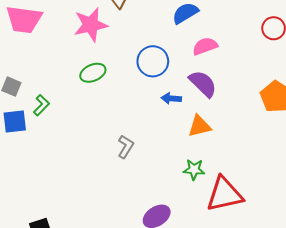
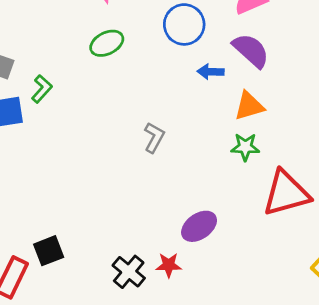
green star: (194, 169) -> (245, 147), moved

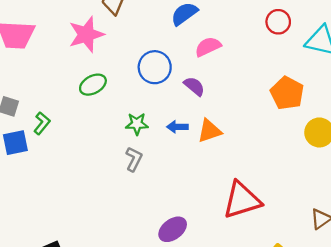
purple semicircle: (251, 50) -> (194, 86), moved, size x0.7
blue arrow: (211, 72) -> (177, 127), moved
green star: (245, 147) -> (137, 124), moved

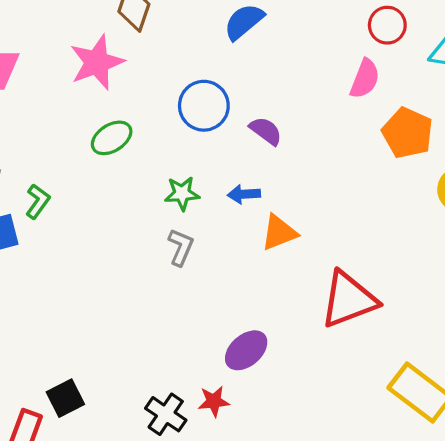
pink semicircle: (208, 47) -> (365, 79), moved, turned 140
orange triangle: (209, 131) -> (279, 233), moved

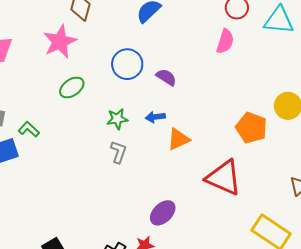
orange pentagon: (407, 133) -> (251, 128), moved
green L-shape: (38, 201) -> (29, 129), turned -80
red triangle: (349, 300) -> (224, 178), turned 48

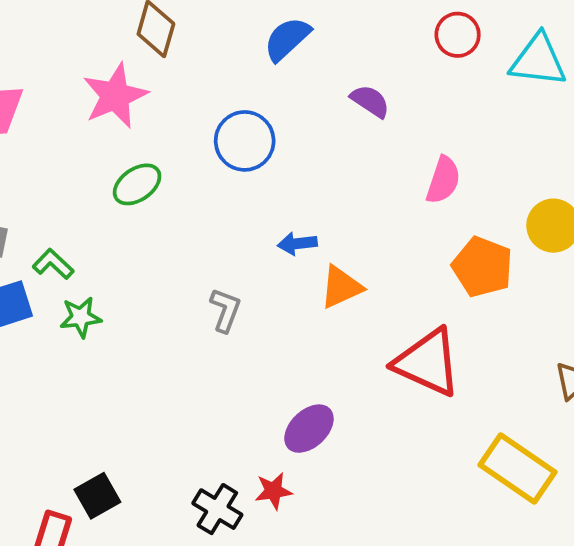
pink semicircle: (225, 41) -> (443, 180), moved
purple semicircle: (166, 77) -> (370, 101), moved
green star: (117, 119) -> (81, 317), moved

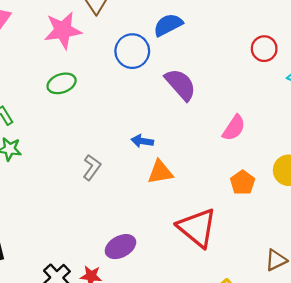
purple semicircle: (370, 101) -> (180, 85), moved, size x1.5
blue circle: (245, 141) -> (132, 51), moved
orange pentagon: (482, 267) -> (243, 182), size x0.7

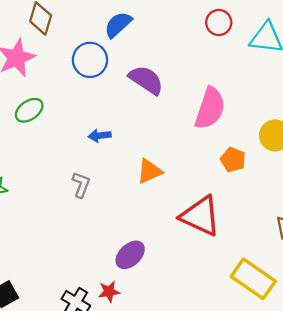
pink semicircle: (234, 128) -> (210, 108), size x1.5
blue arrow: (142, 141) -> (100, 136), moved

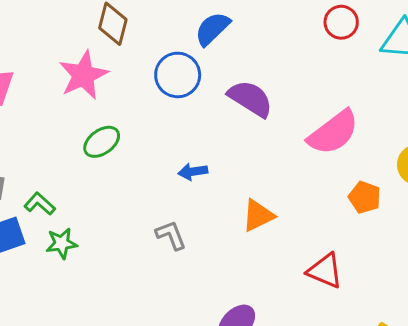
pink semicircle: (210, 108) -> (333, 132), turned 36
gray L-shape: (81, 185) -> (171, 235), turned -40
red triangle: (200, 216) -> (325, 271), size x0.7

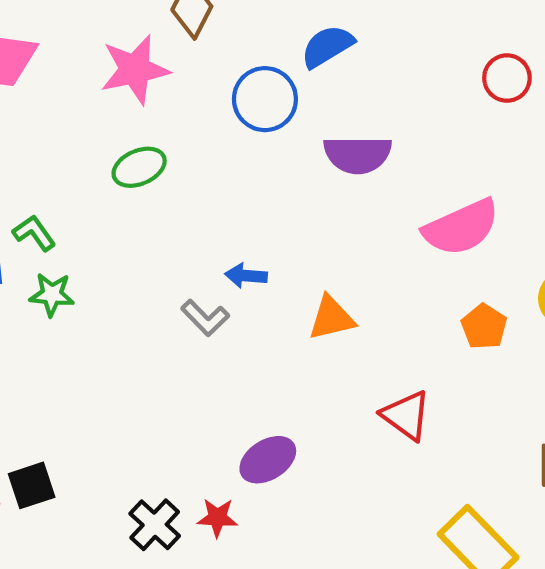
purple semicircle: (250, 99) -> (358, 155), turned 135
blue arrow: (193, 172) -> (246, 276), moved
gray L-shape: (171, 235) -> (205, 318), turned 144

